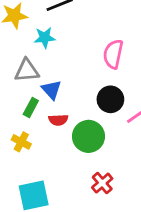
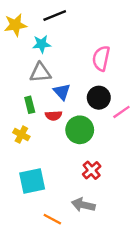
gray triangle: (27, 71) -> (40, 73), moved
blue triangle: (51, 90) -> (62, 92), moved
green rectangle: (31, 108) -> (30, 105), turned -42

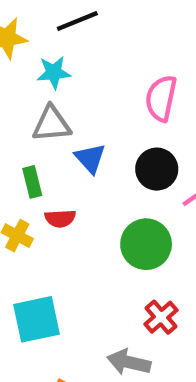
red semicircle: (54, 116) -> (60, 218), moved
green circle: (80, 130) -> (146, 244), moved
red cross: (92, 170) -> (161, 317), moved

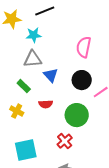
green rectangle: (32, 182) -> (24, 86), turned -32
red semicircle: (60, 218) -> (46, 104), moved
red cross: (161, 317) -> (65, 141), moved

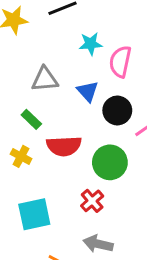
cyan star: (34, 35) -> (91, 44), moved
blue triangle: (51, 75) -> (88, 91), moved
red semicircle: (46, 104) -> (64, 146), size x1.6

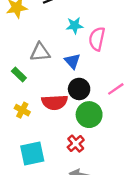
black circle: (117, 110) -> (79, 89), moved
green rectangle: (31, 119) -> (19, 74), moved

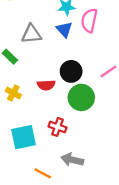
blue triangle: (72, 61) -> (64, 29), moved
red semicircle: (55, 102) -> (46, 85), size x0.7
red cross: (76, 144) -> (57, 127), moved, turned -30

